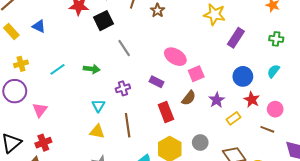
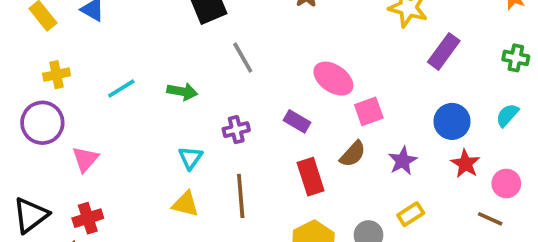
yellow rectangle: (234, 118) -> (411, 214), moved

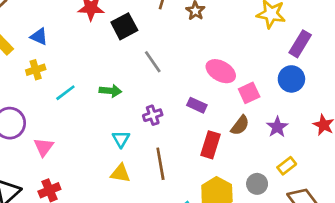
yellow cross: (57, 75) -> (36, 70), moved
blue circle: (452, 121) -> (291, 79), moved
red rectangle: (311, 177) -> (211, 145), turned 40

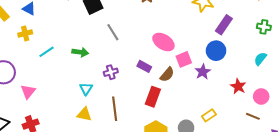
brown semicircle: (240, 125) -> (167, 75), moved
purple star: (277, 127) -> (203, 72), moved

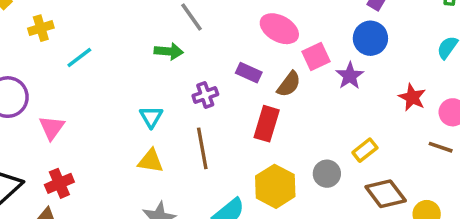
green arrow: (80, 52) -> (169, 51), moved
purple cross: (111, 72) -> (205, 95), moved

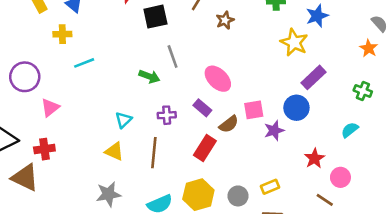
pink ellipse: (279, 29) -> (218, 79), moved

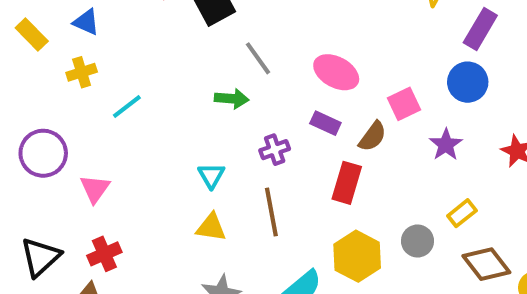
purple star: (274, 130) -> (446, 145), moved

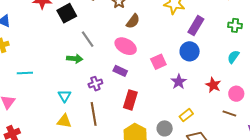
cyan line: (127, 106) -> (25, 73), moved, turned 35
brown semicircle: (372, 136) -> (133, 21), moved

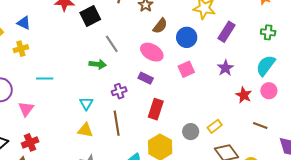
blue circle: (190, 51) -> (187, 37), moved
cyan semicircle: (233, 57) -> (266, 66), size x1.5
purple star: (179, 82) -> (225, 68), moved
pink circle: (236, 94) -> (269, 91), moved
gray circle: (165, 128) -> (191, 132), moved

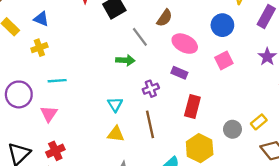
brown semicircle: (160, 26) -> (164, 18), moved
cyan line: (45, 78) -> (57, 81), moved

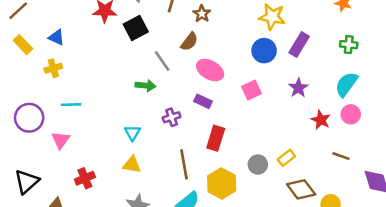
blue circle: (222, 25) -> (264, 51), moved
brown line: (150, 124) -> (184, 164), moved
red cross: (55, 151) -> (85, 178), moved

